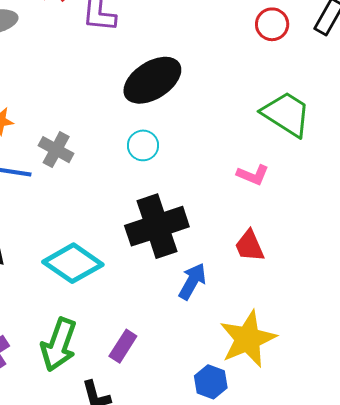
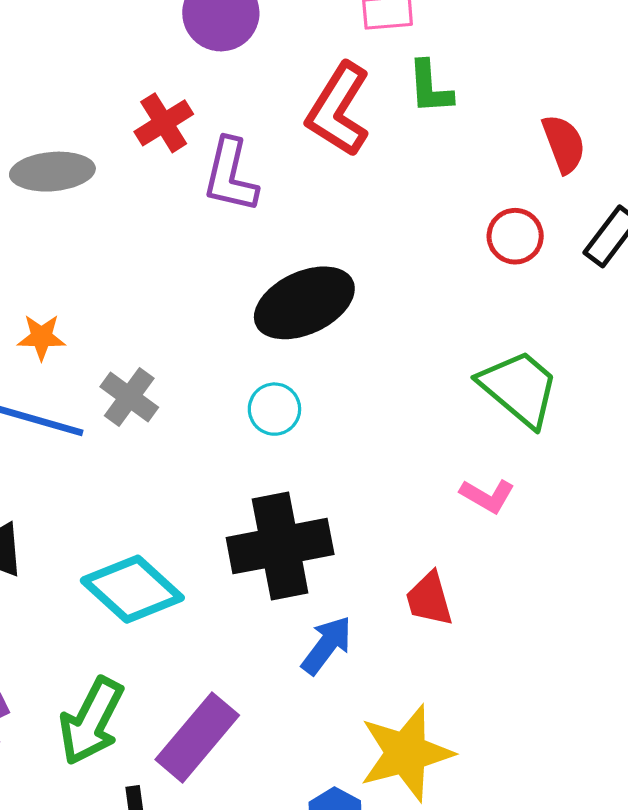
pink L-shape: (253, 175) -> (487, 496), moved
purple rectangle: (123, 346) -> (197, 737), size x1.6

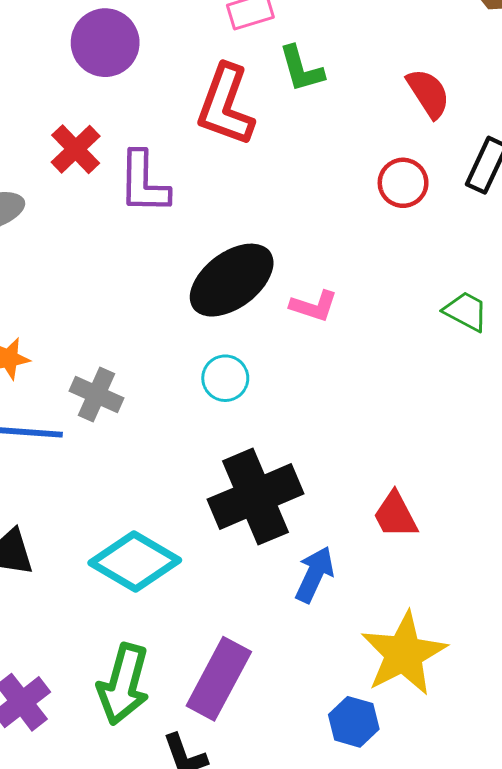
green trapezoid: (519, 388) -> (466, 311), moved, size x0.6
pink L-shape: (487, 496) -> (314, 306), moved

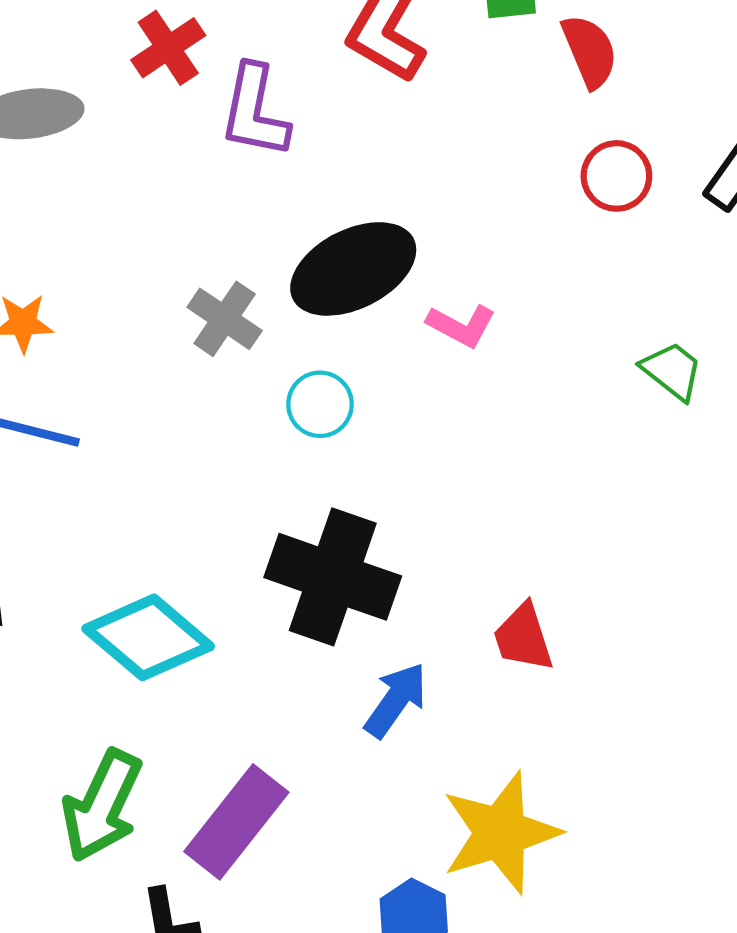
red semicircle: (428, 93) -> (590, 51), moved
gray cross: (96, 394) -> (225, 319), moved
black cross: (255, 497) -> (333, 577), turned 32

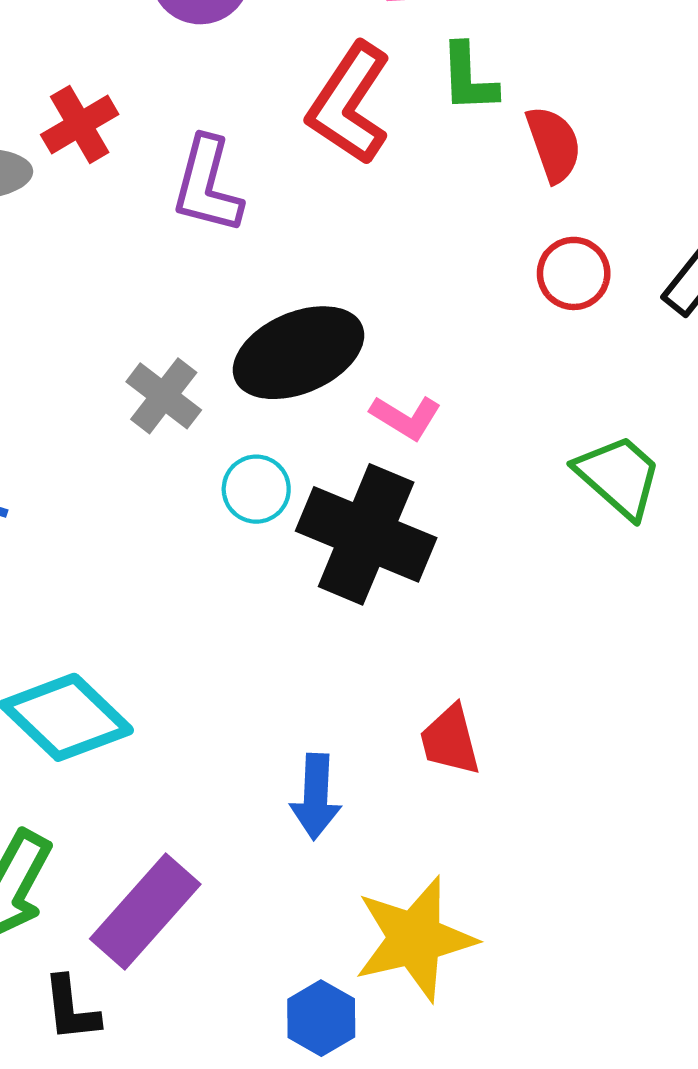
red cross: (168, 48) -> (80, 124), moved
green trapezoid: (672, 371) -> (619, 476), size x1.4
black cross: (333, 577) -> (366, 534), moved
blue arrow: (396, 700) -> (316, 797), turned 144

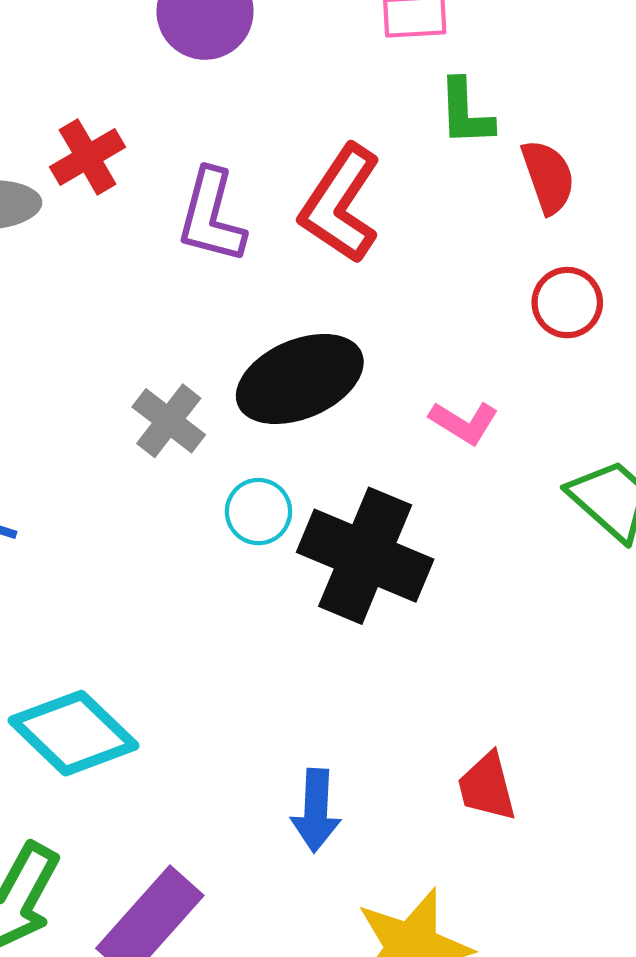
red L-shape: (349, 104) -> (340, 204), moved
pink L-shape: (406, 417) -> (464, 422), moved
red trapezoid: (450, 740) -> (487, 787), moved

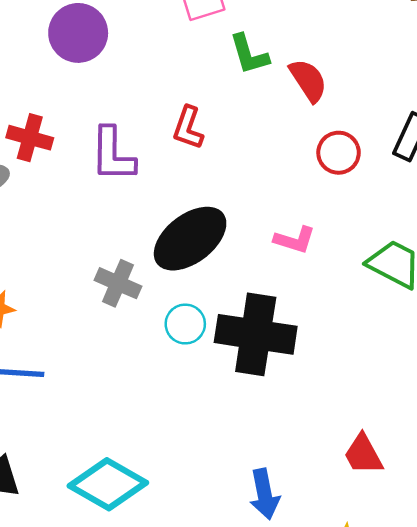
red cross: (88, 157) -> (30, 138), turned -30
red L-shape: (340, 204) -> (188, 128), size x0.6

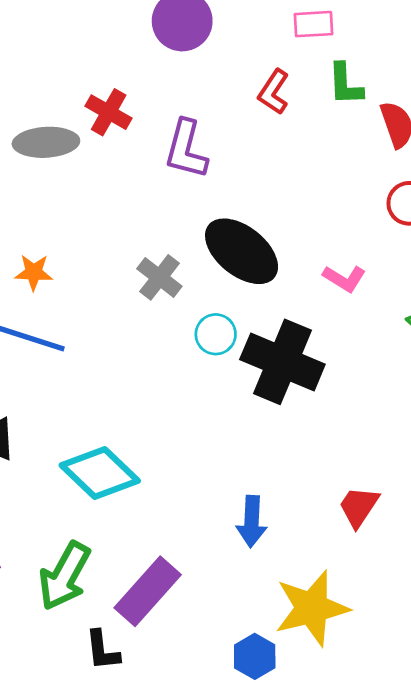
red L-shape: (188, 128) -> (274, 92), moved
black ellipse: (190, 239) -> (242, 251), turned 62
red trapezoid: (363, 454) -> (359, 507), turned 48

